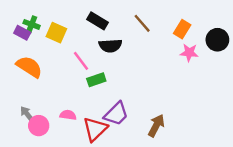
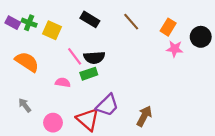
purple rectangle: (22, 33) -> (13, 23), moved
black semicircle: (110, 46) -> (94, 57), moved
pink semicircle: (68, 115) -> (63, 82), moved
pink circle: (39, 126) -> (53, 123), moved
red triangle: (95, 129) -> (88, 119), turned -35

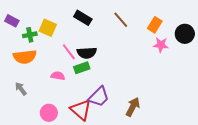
green cross: (29, 23) -> (30, 35), moved, turned -32
orange semicircle: (27, 62) -> (25, 57), turned 140
gray arrow: (25, 105) -> (21, 89), moved

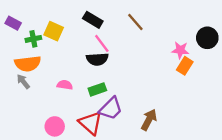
orange rectangle: (155, 25) -> (185, 66), moved
pink line: (69, 52) -> (102, 43), moved
green rectangle: (82, 68) -> (97, 89), moved
gray arrow: (21, 89) -> (23, 82), moved

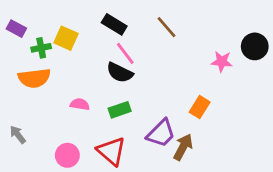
black semicircle: (97, 59) -> (120, 73), turned 30
orange rectangle: (185, 66) -> (200, 107), moved
gray arrow: (23, 82) -> (18, 135), moved
purple trapezoid: (111, 108) -> (161, 133), moved

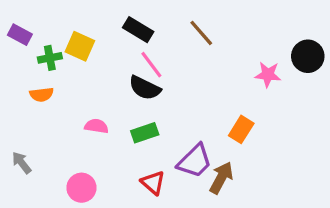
orange semicircle: (34, 78) -> (42, 94), size x0.6
red triangle: (111, 151) -> (153, 183), moved, size x0.7

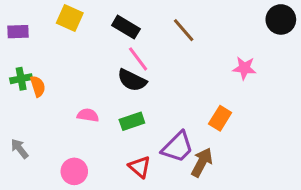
purple rectangle: (20, 35) -> (18, 32), turned -30
yellow square: (80, 46) -> (70, 18), moved
black circle: (308, 56) -> (281, 19), moved
green cross: (50, 58) -> (21, 79), moved
orange semicircle: (42, 94) -> (38, 86), turned -100

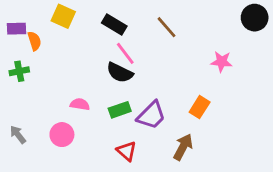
orange semicircle: (38, 86) -> (34, 41), moved
purple trapezoid: (178, 147) -> (151, 115), moved
pink circle: (74, 171) -> (62, 135), moved

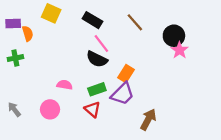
black circle: (255, 18) -> (174, 36), moved
pink star: (222, 62) -> (179, 50), turned 30
orange rectangle: (200, 107) -> (126, 74), moved
red triangle: (127, 151) -> (92, 109), moved

